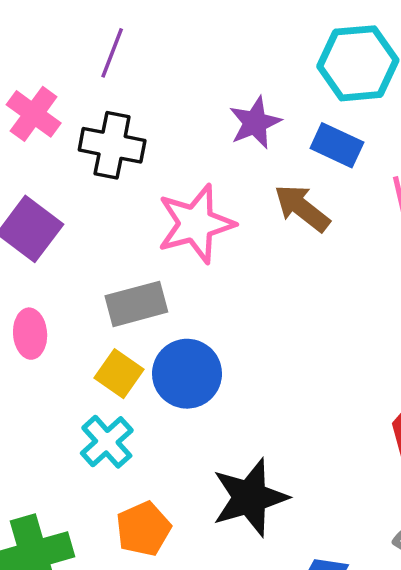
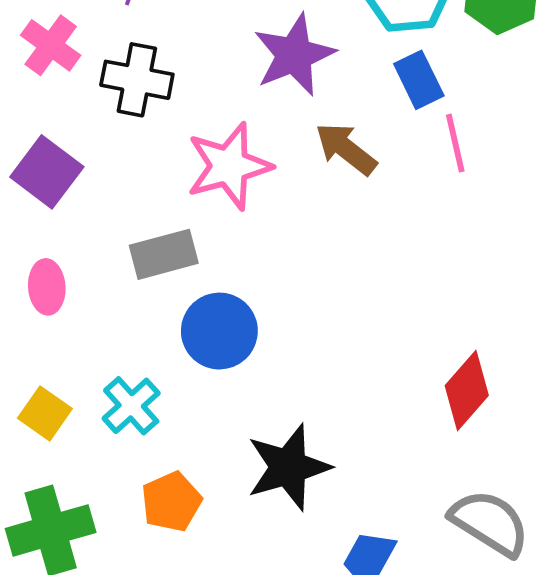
purple star: (255, 123) -> (294, 55), size x1.4
blue rectangle: (337, 145) -> (419, 80), moved, turned 39
yellow square: (119, 374) -> (45, 413), moved

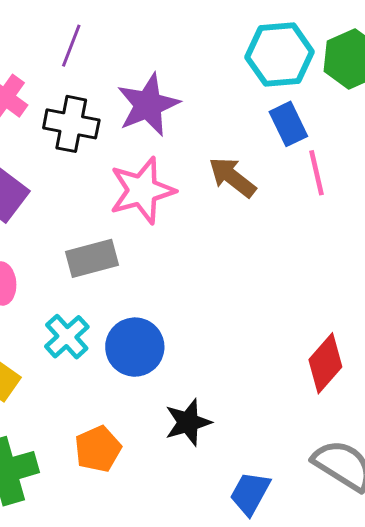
purple star: (294, 55) -> (148, 105), moved
blue circle: (219, 331) -> (135, 347), moved
cyan cross: (131, 406) -> (67, 337), moved
black star: (288, 467) -> (188, 422), size x0.7

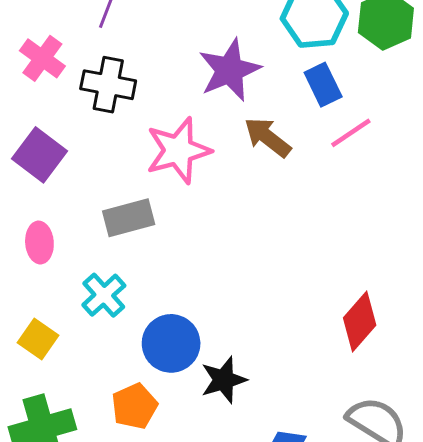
purple star: (148, 105) -> (230, 70), moved
pink line: (317, 173) -> (351, 133), turned 69
blue circle: (135, 347) -> (171, 343), moved

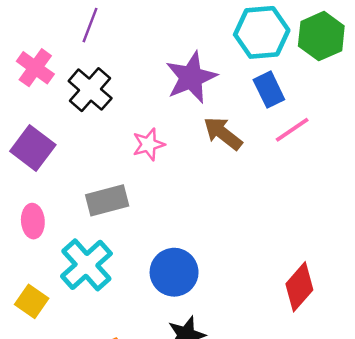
black cross: (108, 85) -> (90, 90), turned 30
pink star: (178, 150) -> (148, 144), size x0.6
cyan cross: (104, 295) -> (86, 265), size x1.4
blue circle: (171, 343) -> (174, 272), moved

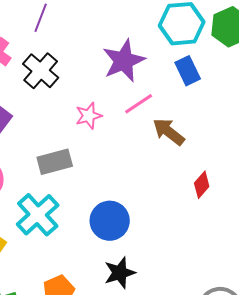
pink line: (292, 130) -> (139, 104), moved
brown arrow: (223, 133) -> (169, 132), moved
red diamond: (299, 287) -> (202, 185), moved, size x0.7

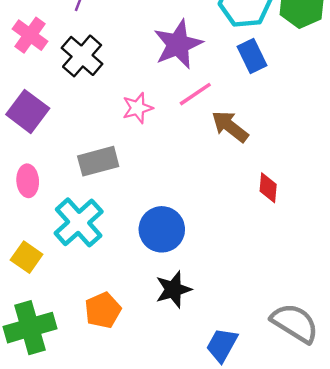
red diamond: (202, 185) -> (268, 188), turned -36

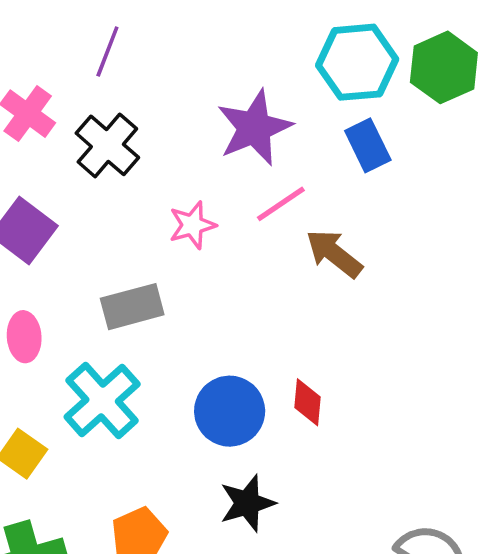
red diamond: (268, 188) -> (308, 402), moved

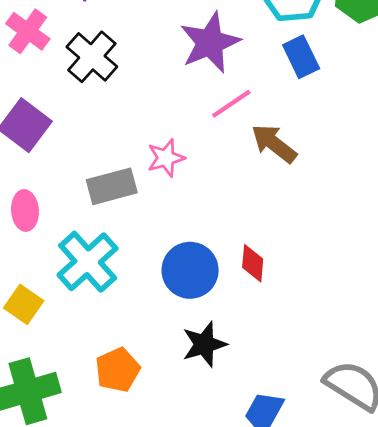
pink star: (192, 225) -> (166, 158), moved

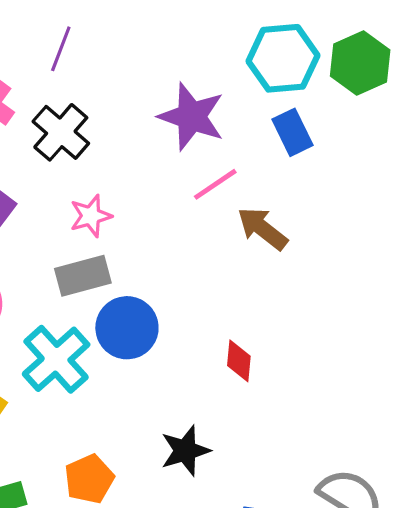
purple star: (210, 43) -> (192, 117), turned -30
pink star: (166, 158) -> (91, 216), moved
blue circle: (190, 270) -> (127, 328), moved

